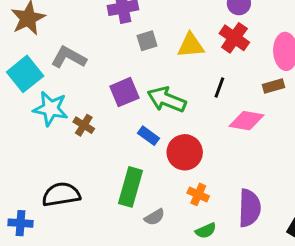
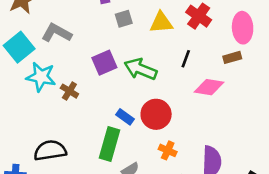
blue rectangle: (149, 136) -> (125, 117), moved

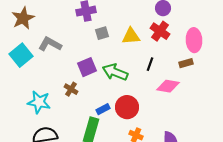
cyan star: (41, 77) -> (39, 102), moved
brown cross: (69, 91) -> (71, 89), moved
blue rectangle: (125, 117) -> (103, 109), turned -64

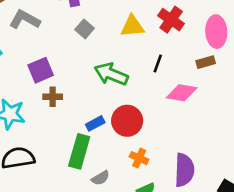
gray square: (102, 33) -> (85, 29), moved, turned -32
gray L-shape: (50, 44) -> (25, 20), moved
purple square: (87, 67) -> (41, 70), moved
brown cross: (71, 89) -> (53, 97), turned -32

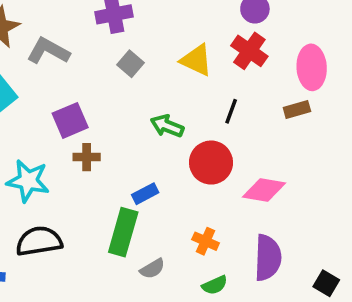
yellow triangle: (132, 26) -> (196, 60), turned 30
green arrow: (111, 74) -> (167, 126), size x0.7
pink diamond: (182, 93) -> (264, 190), moved
red circle: (127, 121) -> (211, 163), moved

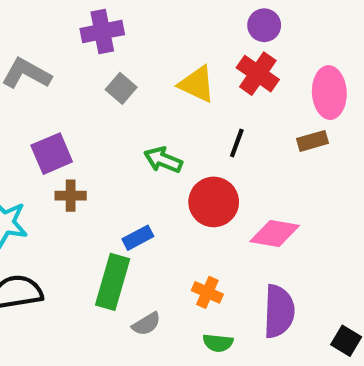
green semicircle: (215, 285) -> (218, 343), turned 30

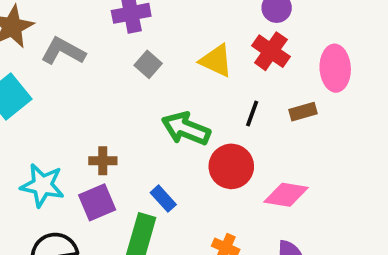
brown rectangle: (313, 141) -> (303, 112), moved
purple square: (52, 154) -> (97, 202), moved
green arrow: (163, 160) -> (186, 129), size x1.4
blue rectangle: (138, 238) -> (163, 199), turned 76

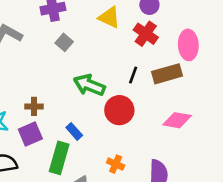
yellow triangle: (216, 61) -> (109, 17), moved
brown rectangle: (303, 112) -> (167, 74), size x1.6
pink diamond: (286, 195) -> (177, 120), moved

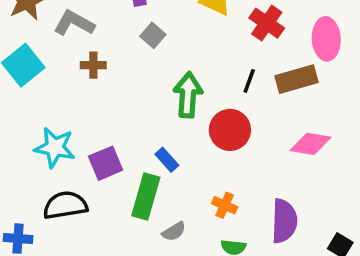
green arrow: (89, 85) -> (188, 95), turned 72
brown cross: (34, 106) -> (93, 65), moved

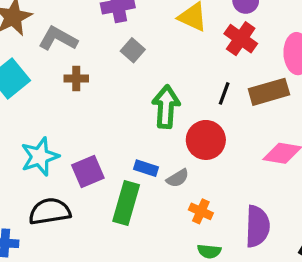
cyan star: (55, 147) -> (40, 157), turned -30
blue rectangle: (167, 160) -> (146, 168), turned -30
gray semicircle: (174, 232) -> (178, 178), moved

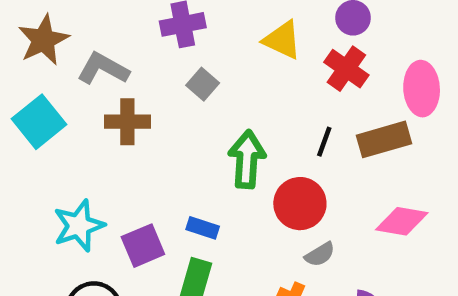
brown cross: (76, 78) -> (127, 122), size x1.4
blue rectangle: (146, 168) -> (203, 228), moved
gray semicircle: (178, 178) -> (320, 254), moved

